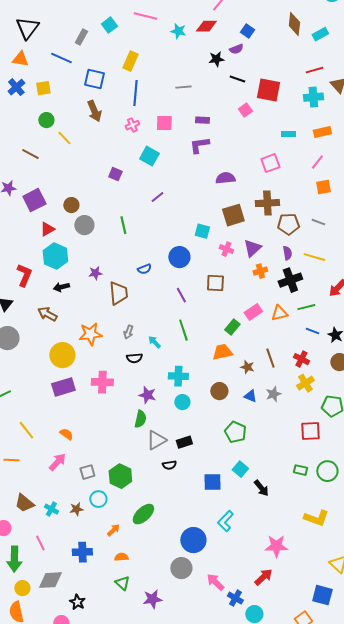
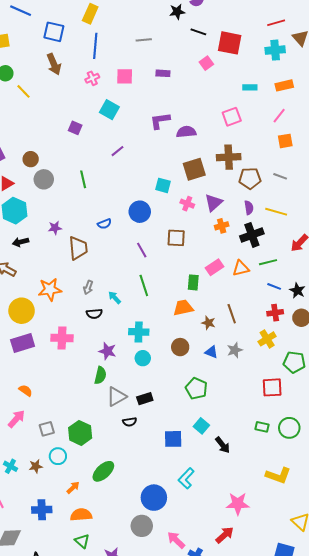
purple L-shape: (199, 145) -> (160, 121), moved
green rectangle: (232, 327) -> (193, 282), turned -35
red cross: (301, 359) -> (275, 313), moved, turned -35
orange semicircle: (121, 557) -> (81, 515), size x1.5

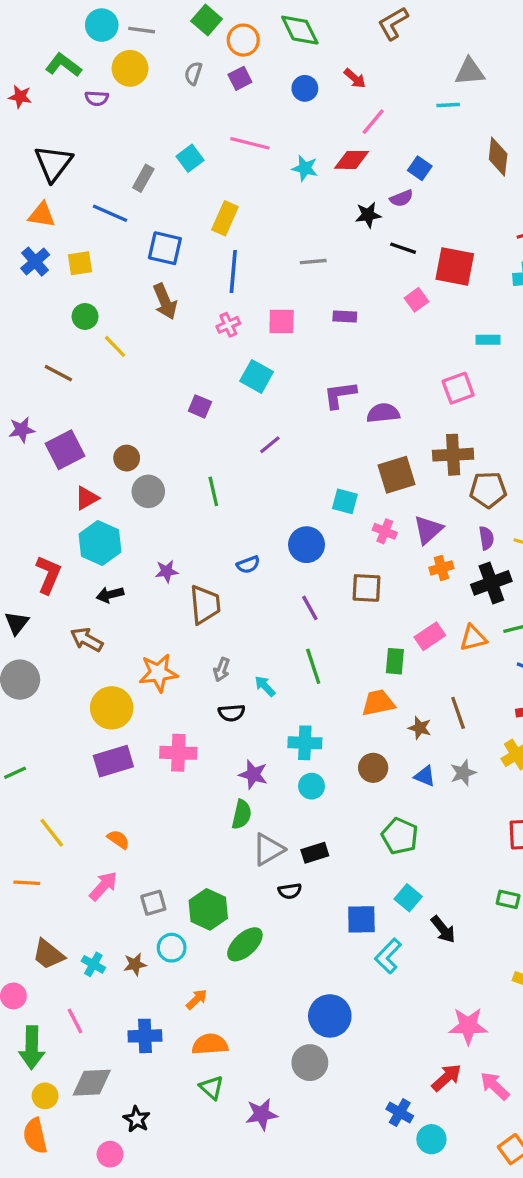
green ellipse: (103, 471) -> (245, 944), moved
cyan L-shape: (186, 478) -> (388, 956), moved
pink arrow: (176, 540) -> (495, 1086), moved

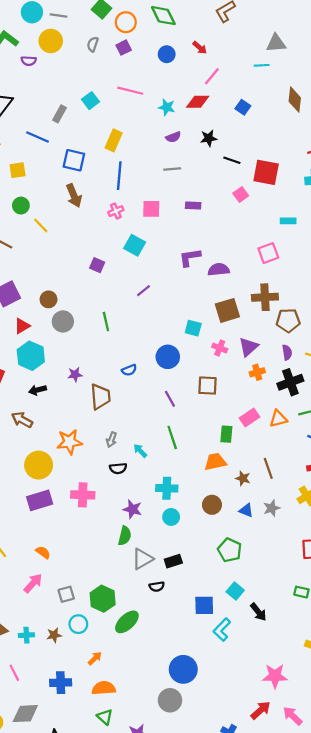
purple semicircle: (401, 198) -> (173, 137), moved
cyan cross: (93, 964) -> (26, 635), turned -32

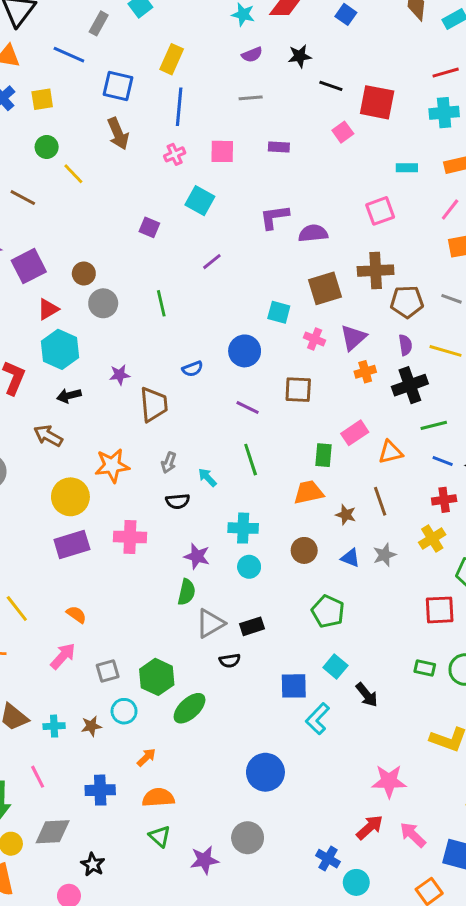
purple line: (170, 399) -> (248, 407), turned -35
orange triangle: (278, 419) -> (390, 452), moved
gray circle: (170, 700) -> (248, 838), moved

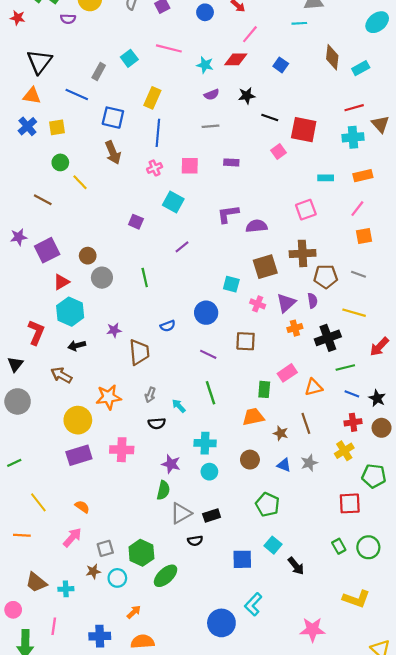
purple semicircle: (405, 345) -> (312, 301), moved
green rectangle: (425, 668) -> (339, 546), turned 48
cyan L-shape: (318, 719) -> (253, 604), moved
brown star: (91, 726) -> (93, 571), moved
pink line: (38, 777) -> (54, 626), turned 35

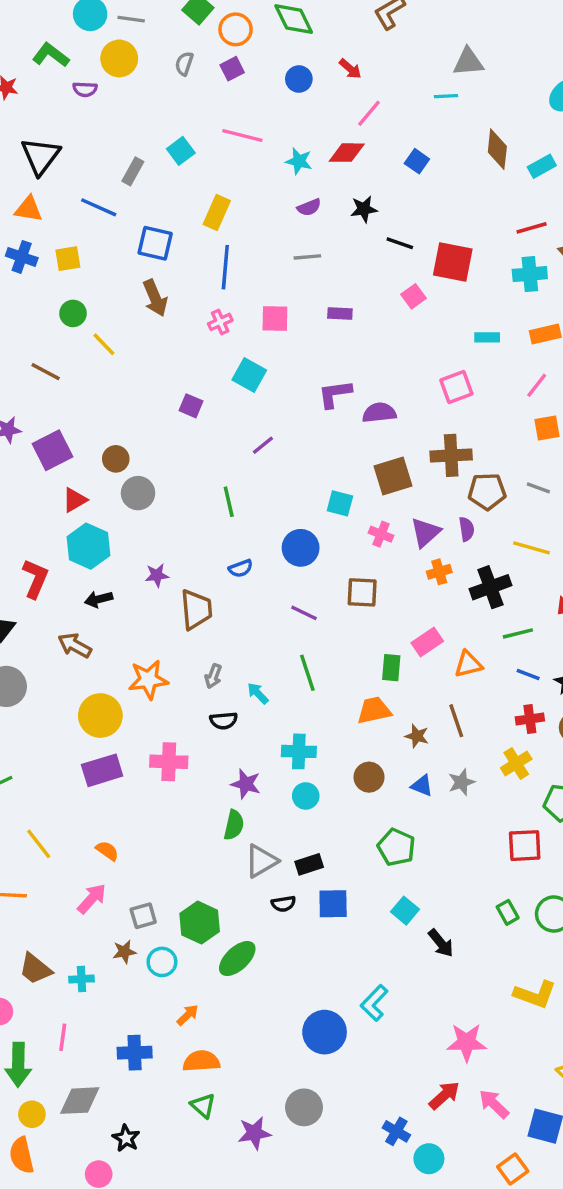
blue cross: (27, 126) -> (22, 257), turned -30
green line: (145, 278) -> (229, 502), moved
blue square: (242, 559) -> (333, 904), moved

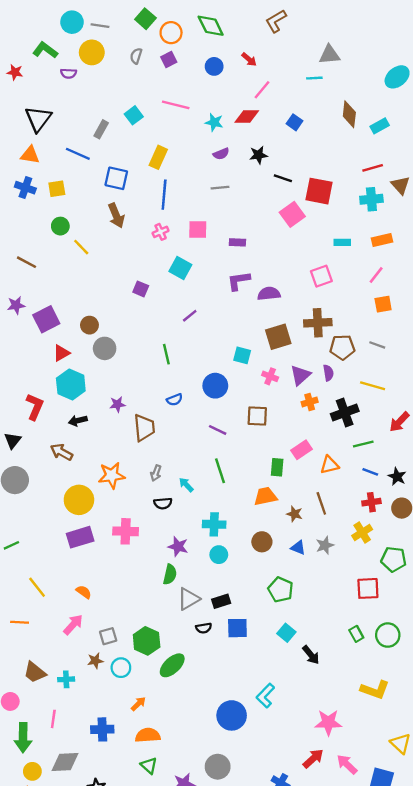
pink square: (413, 296) -> (292, 214), size x1.5
purple rectangle: (340, 313) -> (237, 242), moved
brown line: (46, 372) -> (27, 262), moved

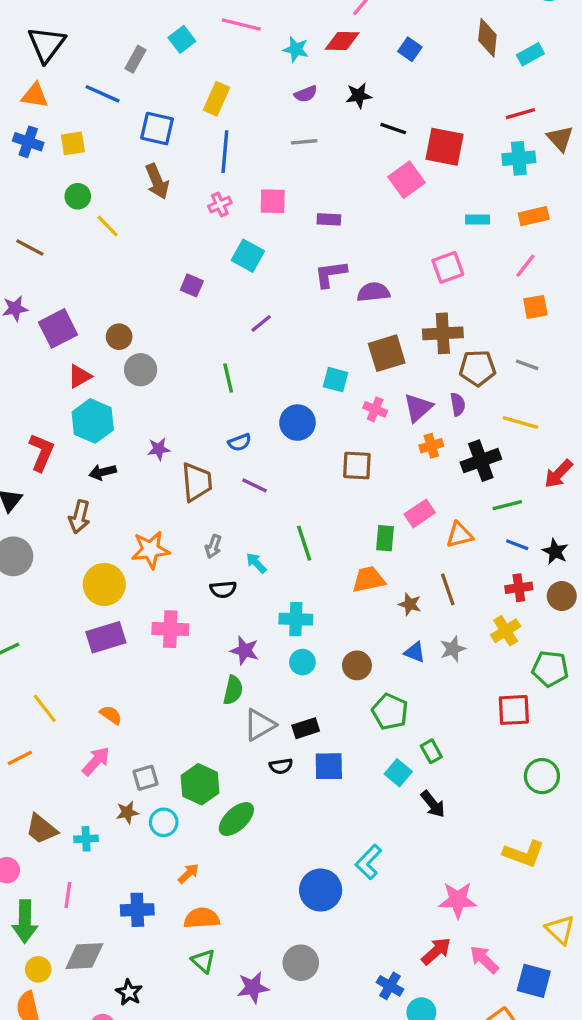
purple line: (218, 430) -> (255, 485), moved
brown arrow: (61, 452) -> (79, 517), turned -105
brown circle: (262, 542) -> (357, 665), moved
orange line: (20, 622) -> (20, 758), turned -30
green rectangle: (356, 634) -> (431, 751), moved

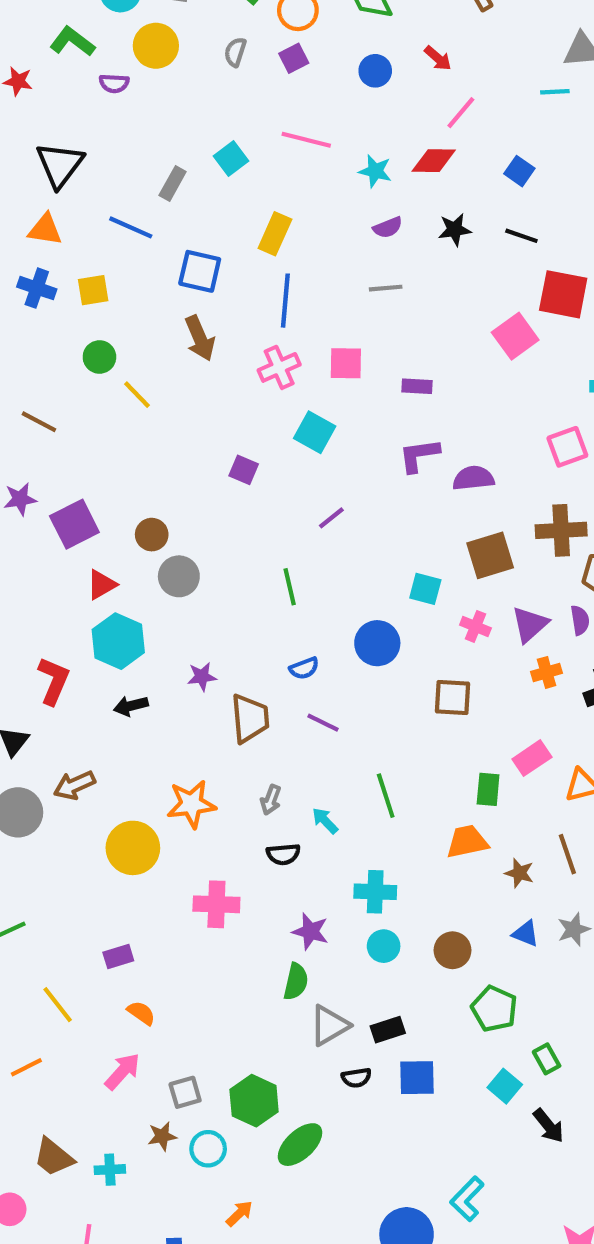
black line: (393, 129) -> (521, 236), moved
pink cross: (220, 205) -> (279, 367), size x1.4
brown arrow: (79, 517) -> (74, 785), moved, turned 52
purple rectangle: (106, 637) -> (118, 957), moved, size x0.6

